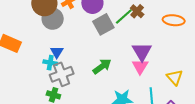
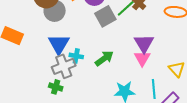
blue triangle: (57, 52) -> (59, 44), size x1.6
cyan cross: (50, 63) -> (76, 56), moved

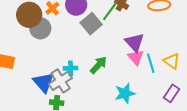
blue triangle: (59, 44) -> (43, 82), moved
cyan line: (154, 89) -> (151, 63), moved

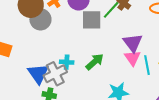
gray square: (91, 24) -> (92, 20), turned 35

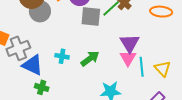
blue triangle: (38, 74) -> (33, 65), turned -35
gray cross: (55, 74) -> (18, 48), moved

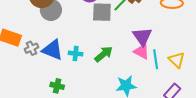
gray cross: (18, 48) -> (31, 48), size x0.6
pink triangle: (128, 58) -> (142, 51), turned -30
blue triangle: (33, 65) -> (53, 50), moved

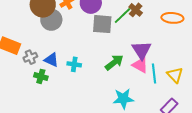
blue triangle: (53, 50) -> (51, 60), size x0.7
green arrow: (104, 54) -> (114, 62), moved
green cross: (57, 86) -> (41, 76), moved

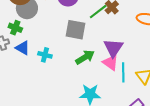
gray square: (102, 24) -> (76, 30), moved
green cross: (41, 76) -> (15, 28), moved

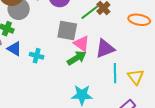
purple triangle: (113, 48) -> (105, 49), turned 35
pink triangle: (110, 63) -> (82, 43), moved

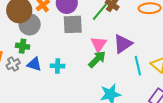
gray square: (67, 30) -> (73, 24), moved
pink triangle: (82, 43) -> (99, 44), turned 42

